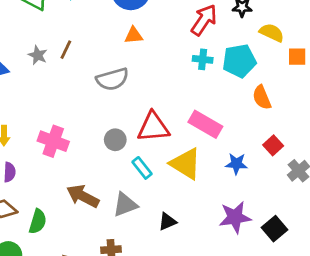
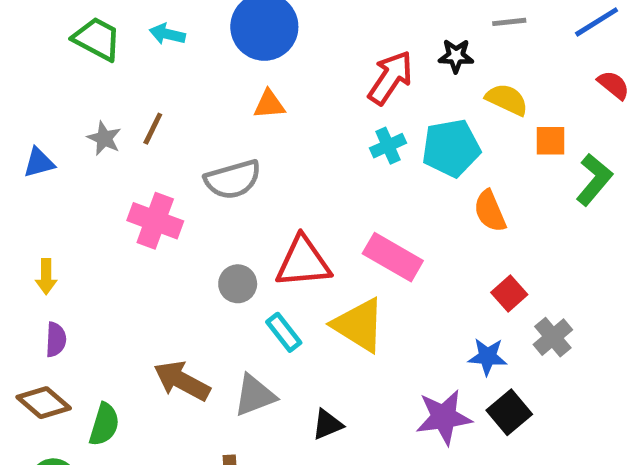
cyan cross: (203, 59) -> (388, 146), turned -30
pink cross: (53, 141) -> (155, 221), moved
blue star: (236, 164) -> (487, 357), moved
black square: (275, 229) -> (509, 412), moved

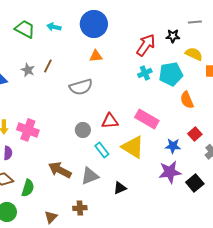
pink cross: (155, 221) -> (28, 130), moved
red triangle: (303, 262) -> (110, 121), size x0.7
blue star: (487, 357) -> (173, 146), moved
purple star: (444, 417) -> (170, 172), moved

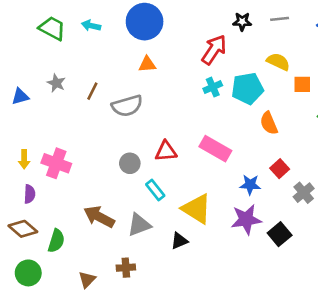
black star: (173, 36) -> (242, 22), moved
brown line: (48, 66) -> (92, 91), moved
yellow triangle: (133, 147) -> (197, 209), moved

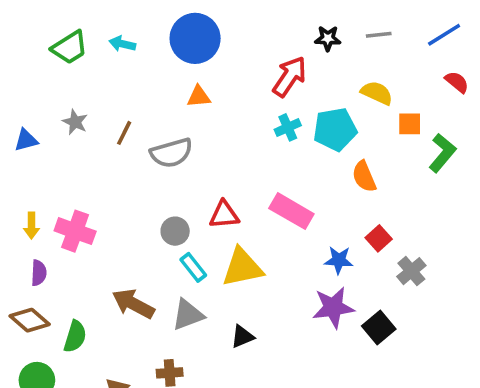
green trapezoid: (52, 28) -> (70, 47), turned 120
cyan rectangle: (155, 190) -> (193, 267), moved
yellow triangle: (197, 209) -> (242, 267), moved, turned -44

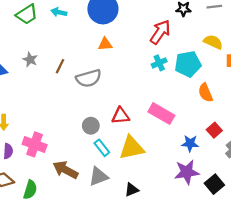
pink cross: (75, 231) -> (35, 144), moved

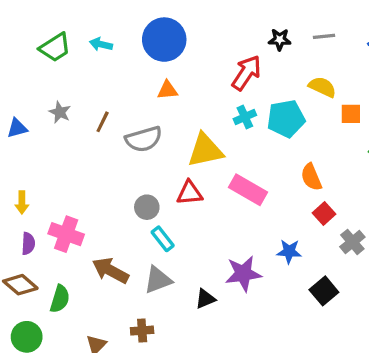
orange semicircle: (205, 93) -> (311, 177), moved
blue star: (190, 143) -> (289, 251), moved
yellow triangle: (132, 148) -> (205, 150), moved
purple star: (187, 172) -> (243, 274), moved

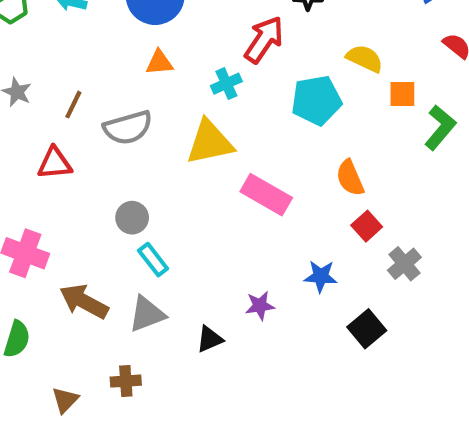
cyan cross: (245, 117) -> (226, 84), moved
red triangle: (190, 193) -> (55, 163), moved
purple star: (243, 274) -> (260, 306), size x0.6

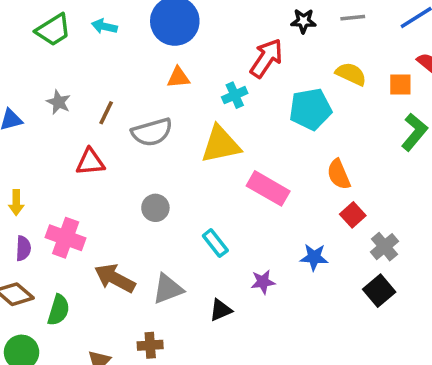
orange square: (402, 94) -> (400, 85), moved
cyan rectangle: (153, 260) -> (215, 243), moved
black square: (367, 329) -> (379, 291), moved

